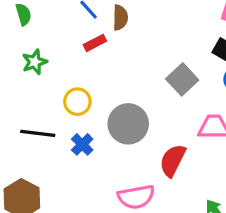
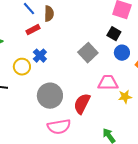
gray circle: (128, 124) -> (50, 96), moved
blue cross: (82, 144) -> (40, 56), moved

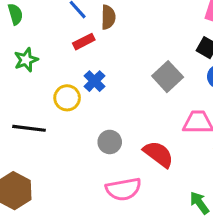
gray circle: (50, 96) -> (110, 142), size x0.6
red semicircle: (82, 104) -> (158, 154), turned 100

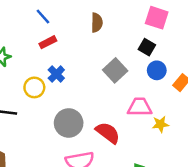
brown semicircle: (108, 17) -> (97, 23), moved
gray circle: (110, 142) -> (69, 123), size x1.5

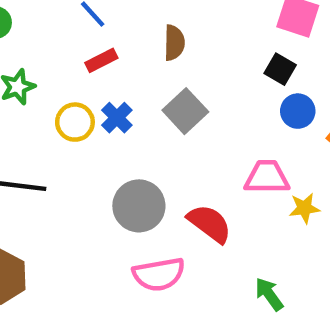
brown semicircle: (97, 23) -> (174, 43), moved
gray square: (115, 70) -> (185, 111), moved
yellow circle: (34, 87) -> (75, 122), moved

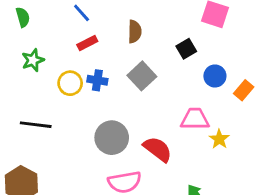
black square: (280, 69) -> (186, 49), moved, turned 30
blue cross: (117, 118) -> (97, 80), turned -36
yellow star: (304, 208) -> (219, 139), turned -30

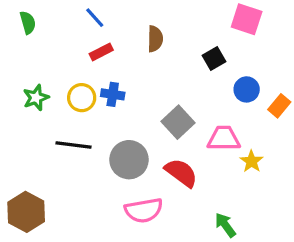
green star: (33, 60) -> (36, 98), moved
gray square: (142, 76) -> (178, 122), moved
black line: (36, 125) -> (73, 145), moved

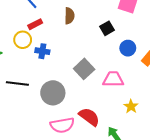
yellow circle: (82, 98) -> (23, 40), moved
yellow star: (251, 161) -> (131, 106), moved
red semicircle: (181, 173) -> (89, 117), moved

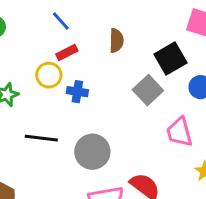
black square: (107, 28) -> (170, 59), size x1.5
gray square: (84, 69) -> (148, 90), moved
pink trapezoid: (113, 79) -> (179, 132), turned -105

